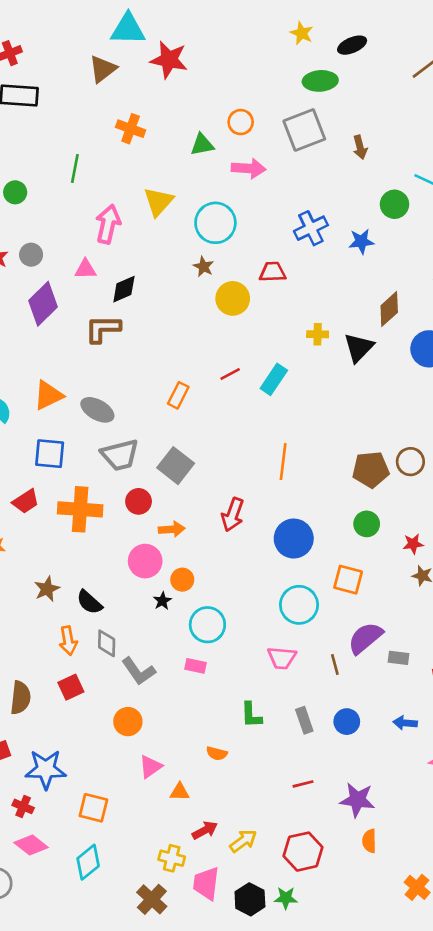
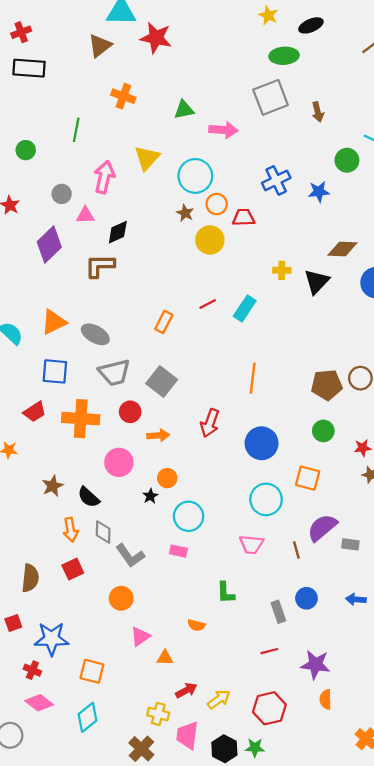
orange circle: (241, 122) -> (217, 204), moved
gray circle: (31, 255) -> (62, 194), moved
brown diamond: (389, 309) -> (342, 249), turned 44
pink circle: (145, 561) -> (119, 462), moved
gray rectangle: (304, 720) -> (278, 612), moved

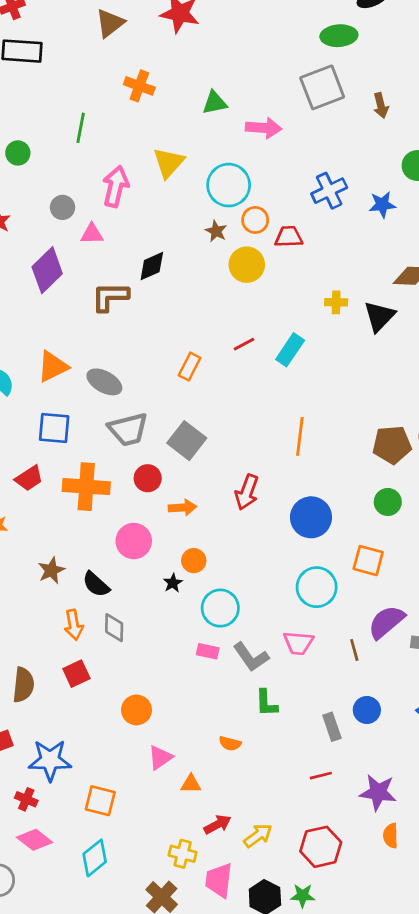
black diamond: (118, 232) -> (152, 266), moved
gray L-shape: (130, 556) -> (251, 657), moved

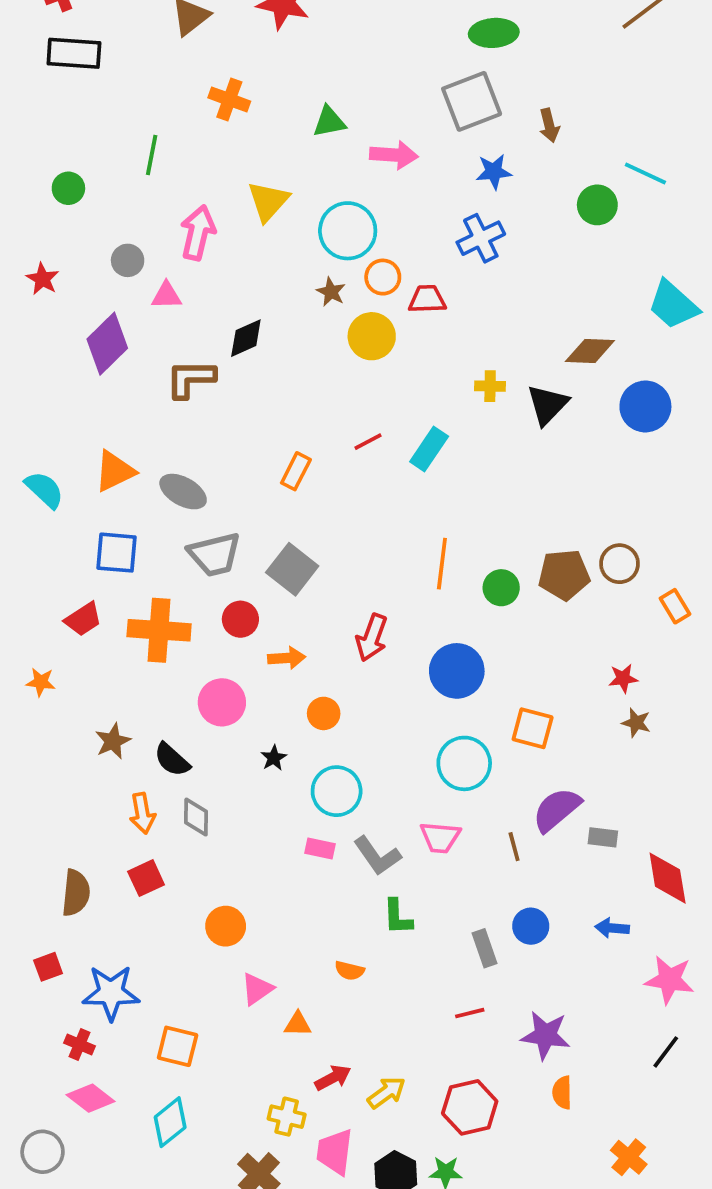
blue star: (382, 205) -> (494, 172), moved
green circle: (388, 502) -> (501, 588), moved
orange circle: (194, 561) -> (324, 713), moved

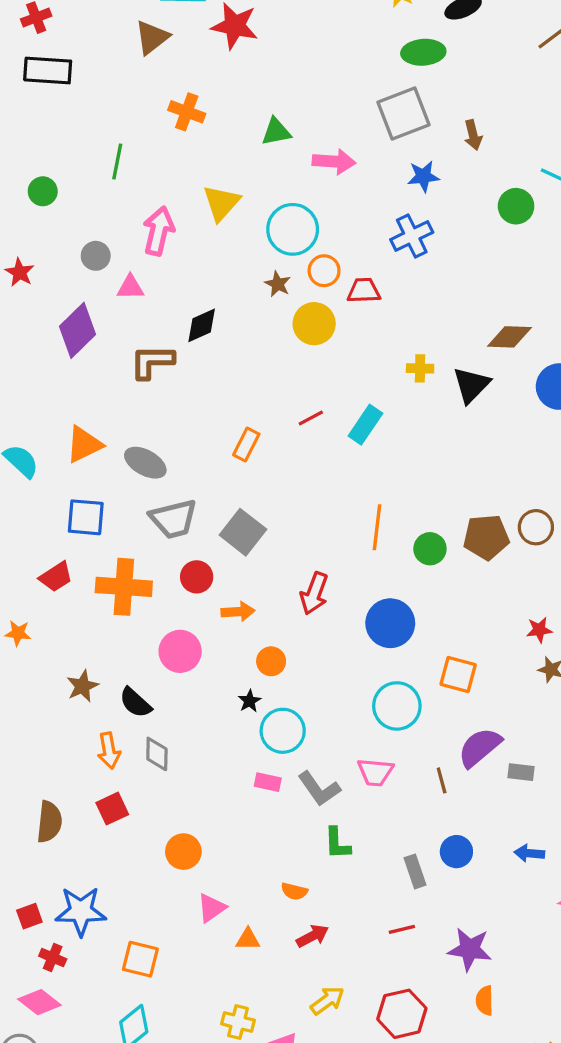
black star: (274, 758) -> (250, 701), moved
red square: (48, 967) -> (29, 916), moved
red arrow: (333, 1078) -> (312, 936), moved
pink diamond: (91, 1098) -> (39, 1002), moved

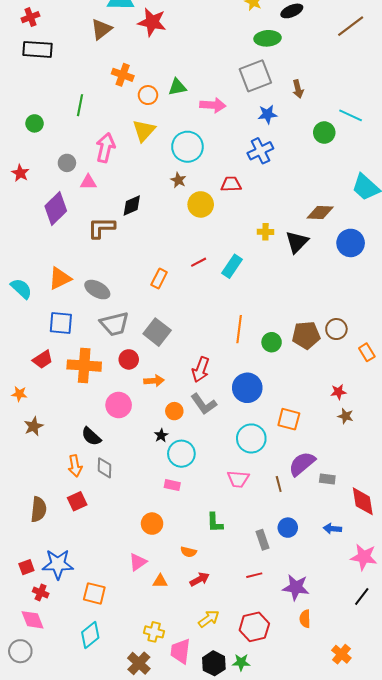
orange circle: (324, 271) -> (148, 95), moved
brown star: (82, 686) -> (34, 426), moved
gray L-shape: (319, 789) -> (204, 404), moved
orange circle: (183, 852) -> (152, 524), moved
pink diamond: (39, 1002) -> (32, 620), turned 30

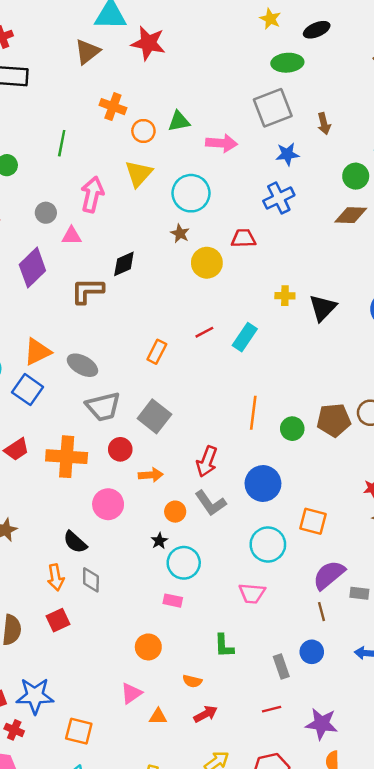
brown diamond: (320, 213) -> (351, 215), moved
blue square: (61, 323) -> (28, 390), moved, turned 30
brown line: (279, 484) -> (322, 612), moved

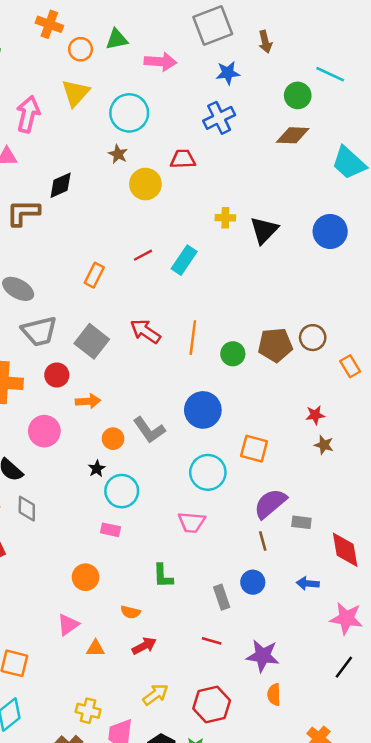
red arrow: (207, 462) -> (145, 331), moved, turned 104
red line: (272, 709) -> (212, 641), turned 30

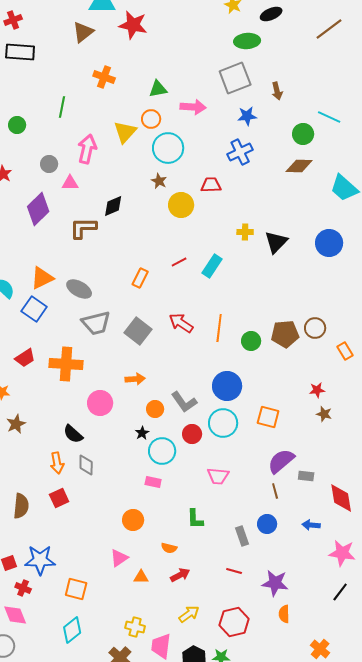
orange circle: (81, 49) -> (151, 119), moved
red circle: (57, 375) -> (192, 434), moved
cyan circle: (208, 472) -> (223, 423), moved

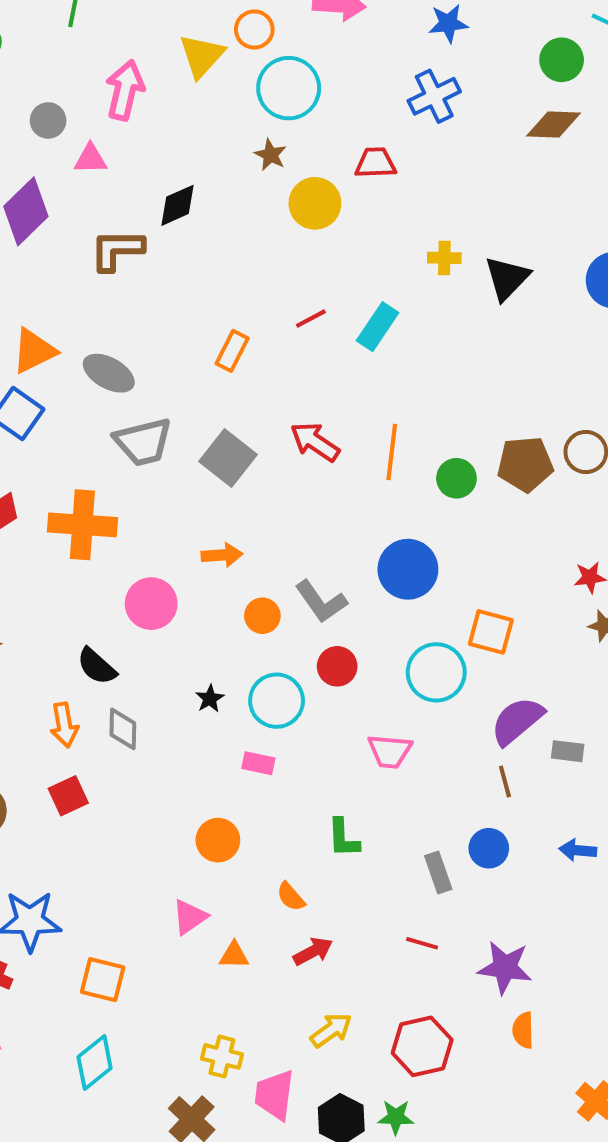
cyan circle: (223, 423) -> (436, 672), moved
black star: (142, 433) -> (210, 699), moved
orange semicircle: (169, 548) -> (291, 897), turned 35

